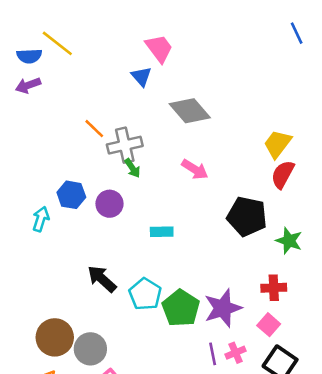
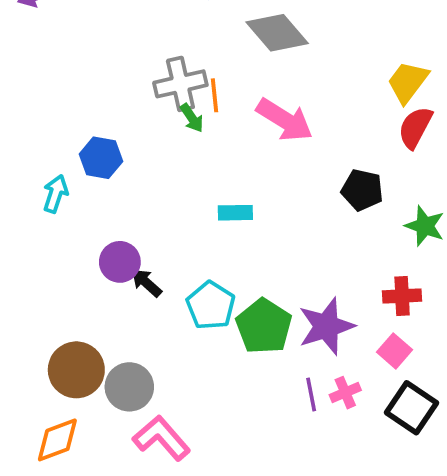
orange line: (94, 129) -> (215, 95), moved, turned 40
pink arrow: (195, 169) -> (285, 120), size x1.4
purple circle: (109, 204) -> (120, 262), moved
black pentagon: (247, 216) -> (362, 190), size x0.7
black arrow: (102, 279) -> (146, 283), size x0.7

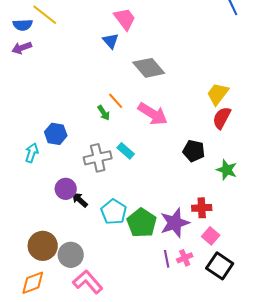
gray cross: (180, 84) -> (98, 158), moved
orange line: (215, 95) -> (116, 101), turned -36
cyan rectangle: (235, 213) -> (126, 151), moved, turned 42
red cross: (402, 296) -> (202, 208), moved

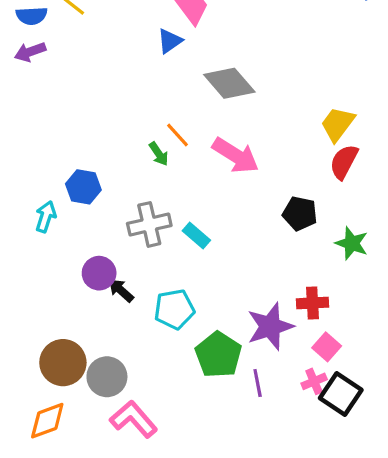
blue triangle: (111, 41) -> (170, 41), turned 36
cyan rectangle: (126, 151) -> (196, 235), moved
cyan pentagon: (114, 212) -> (174, 309), turned 30
green pentagon: (142, 223) -> (218, 355), moved
pink cross: (185, 258) -> (314, 381), moved

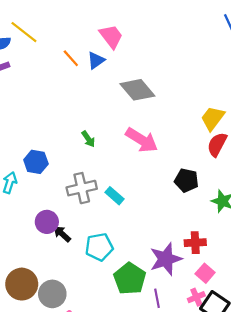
orange line: (178, 135) -> (71, 58), moved

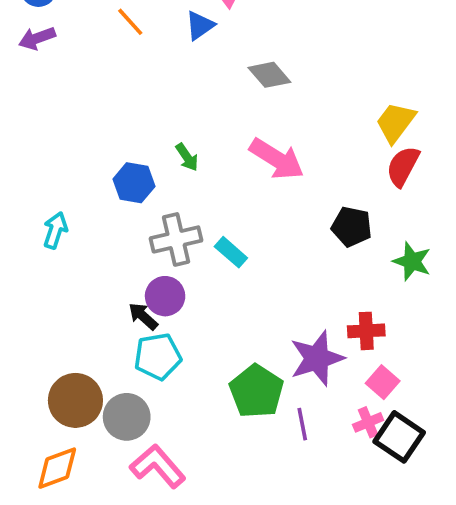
orange line: (71, 58) -> (130, 22), moved
gray diamond: (137, 90) -> (269, 75), size x0.7
blue hexagon: (36, 162) -> (134, 183), moved
purple circle: (47, 222) -> (165, 296), moved
cyan pentagon: (99, 247) -> (158, 357), moved

